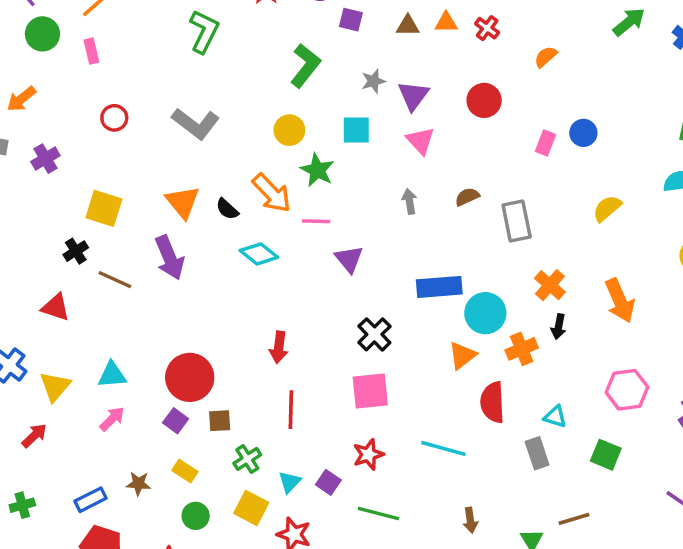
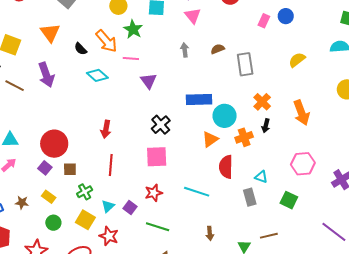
orange triangle: (183, 202) -> (50, 33), moved

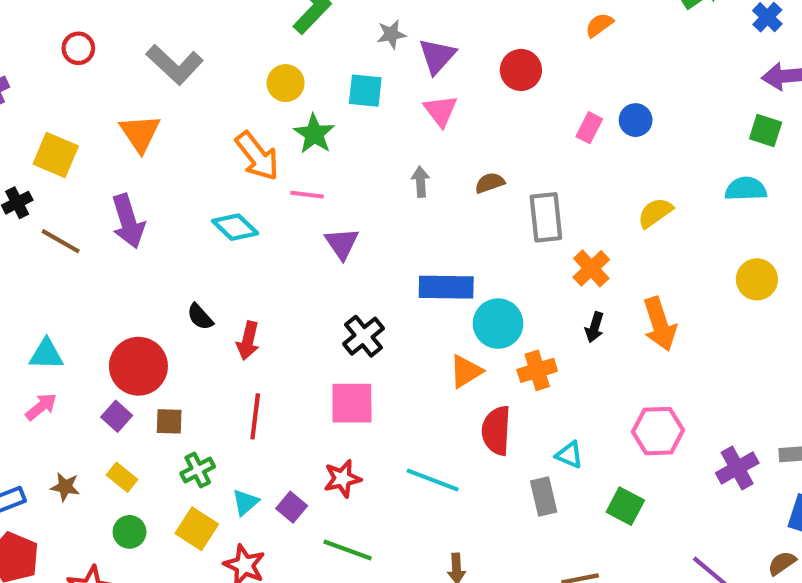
black semicircle: (81, 49) -> (200, 317), moved
orange cross: (262, 102) -> (591, 268), moved
black arrow: (266, 126) -> (595, 327), moved

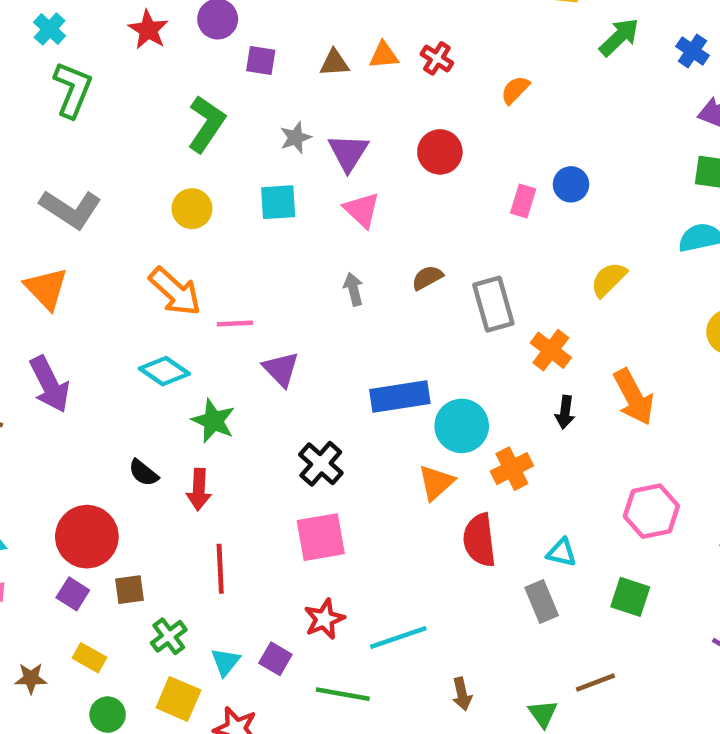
green star: (314, 134) -> (213, 421), moved
cyan line: (433, 480) -> (398, 637), moved, turned -30

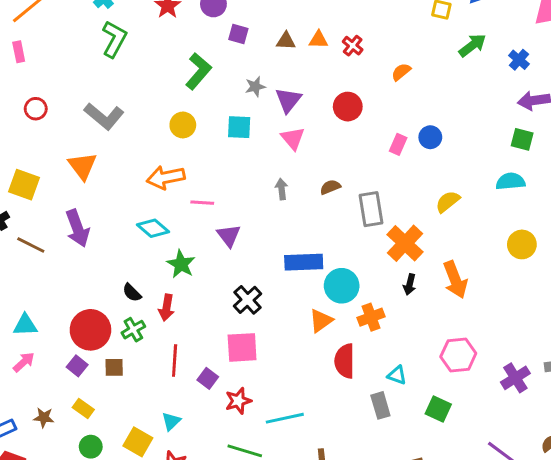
orange arrow: (175, 292) -> (166, 177), turned 120
orange cross: (551, 350) -> (405, 243), size x1.4
green cross: (169, 636) -> (133, 330), moved
purple square: (275, 659) -> (208, 378), moved

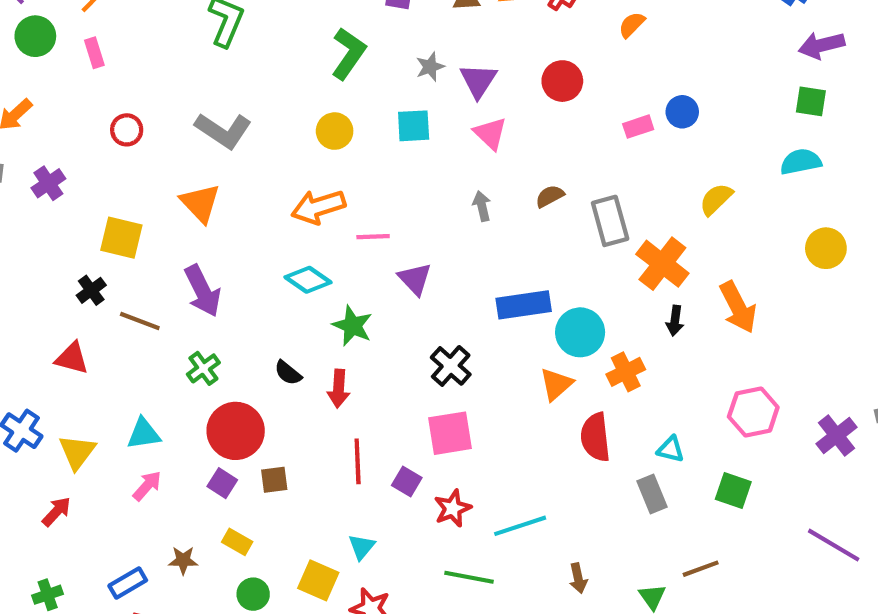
pink rectangle: (398, 144) -> (638, 127), turned 54
green cross: (133, 330) -> (203, 368), moved

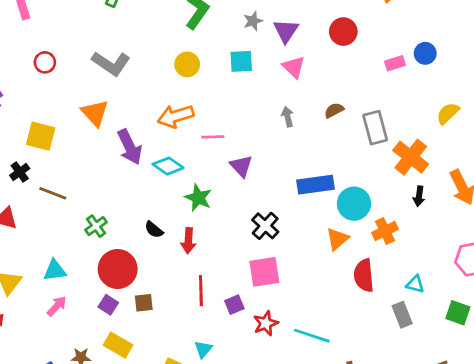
purple arrow: (203, 291) -> (130, 147), moved
purple square: (407, 481) -> (234, 305), turned 36
cyan line: (520, 526) -> (312, 336), turned 36
yellow rectangle: (237, 542) -> (118, 345), size x1.4

